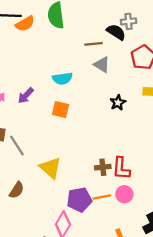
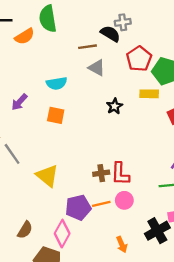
orange semicircle: (25, 24) -> (25, 36), moved
brown semicircle: (17, 190) -> (25, 230), moved

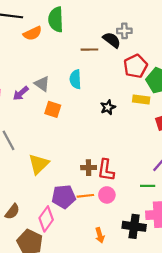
gray triangle: (97, 68) -> (42, 84), moved
cyan semicircle: (57, 83) -> (75, 79), moved, turned 90
yellow triangle: (47, 176) -> (39, 164), turned 30
black cross: (157, 231) -> (134, 226), turned 30

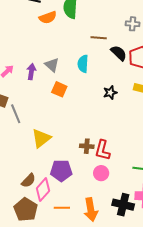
black semicircle: (112, 40) -> (119, 53), moved
purple arrow: (21, 93) -> (31, 72), turned 133
orange line: (85, 196) -> (62, 208), moved
brown semicircle: (12, 212) -> (29, 181), moved
orange arrow: (100, 235) -> (91, 210), size x1.6

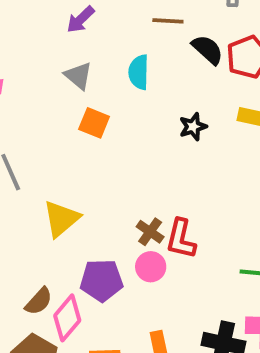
purple arrow: (31, 72) -> (81, 19), moved, turned -140
brown cross: (87, 146) -> (150, 232), turned 32
pink circle: (101, 173) -> (151, 267), moved

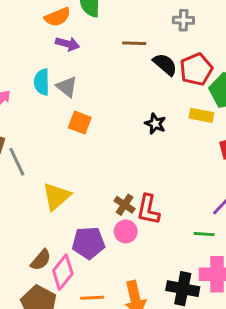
purple arrow: (81, 19) -> (67, 44), turned -120
cyan semicircle: (139, 72) -> (42, 82), moved
black star: (193, 127) -> (155, 124), turned -30

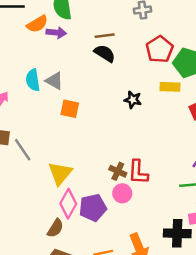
purple arrow: (67, 44) -> (56, 33), moved
black semicircle: (165, 64) -> (105, 53), moved
pink diamond: (63, 272) -> (68, 204), moved

